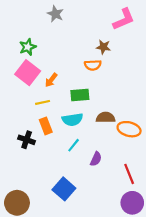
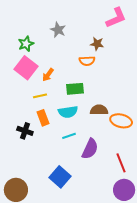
gray star: (55, 14) -> (58, 30), moved
cyan line: (74, 145) -> (69, 136), turned 32
purple semicircle: (96, 159) -> (90, 149), size x1.5

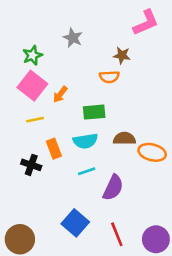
yellow line: (40, 96) -> (35, 120), moved
red line: (121, 163) -> (117, 234), moved

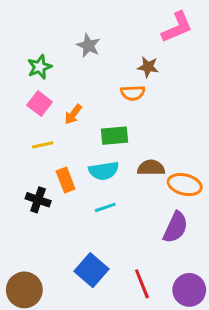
pink square: (32, 86) -> (40, 104), size x0.7
purple semicircle: (113, 188) -> (176, 227), moved

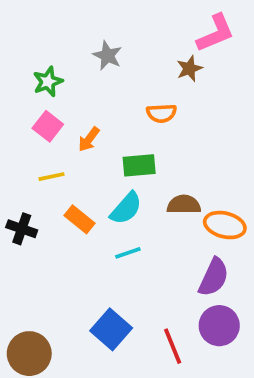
brown star: (148, 67) -> (189, 69), moved, turned -30
cyan semicircle: (104, 171) -> (126, 208), turned -40
orange rectangle: (66, 180) -> (79, 219), turned -30
black cross: (38, 200) -> (22, 229), moved
purple circle: (189, 290) -> (219, 326), moved

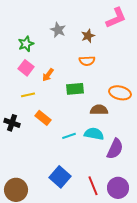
brown star: (189, 69) -> (88, 36), moved
cyan semicircle: (126, 208) -> (94, 134), moved, turned -120
orange ellipse: (225, 225) -> (120, 93), moved
purple circle: (219, 326) -> (118, 188), moved

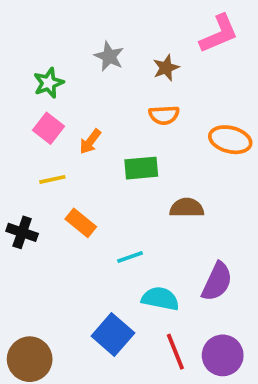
orange ellipse: (120, 93) -> (230, 140), moved
cyan semicircle: (94, 134) -> (160, 299), moved

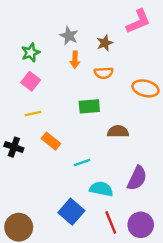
orange arrow: (90, 142) -> (75, 60), moved, turned -35

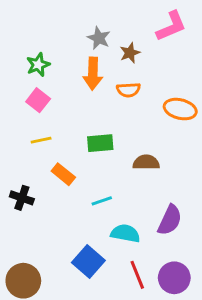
gray star: (69, 36) -> (99, 38), moved
orange arrow: (75, 60) -> (93, 74), size x1.5
green rectangle: (89, 106) -> (100, 143), moved
black cross: (14, 147) -> (22, 198), moved

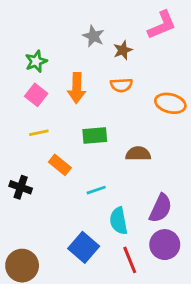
orange arrow: (93, 74) -> (77, 88), moved
cyan semicircle: (125, 233) -> (119, 221), turned -112
purple circle: (174, 278) -> (165, 245), moved

